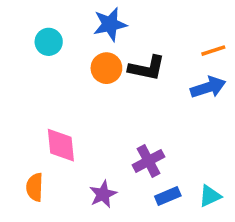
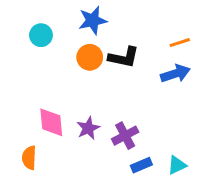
purple star: (103, 194) -> (88, 128), moved

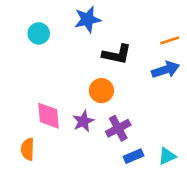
orange circle: (90, 57) -> (101, 91), moved

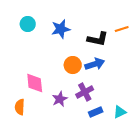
blue star: (88, 19) -> (61, 29), moved
black L-shape: (117, 54) -> (98, 39), moved
blue arrow: (166, 70) -> (95, 64), moved
purple star: (83, 121) -> (60, 99), moved

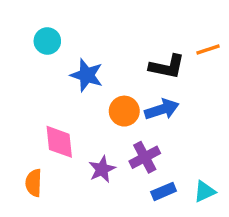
blue star: (61, 29) -> (87, 75), moved, turned 30

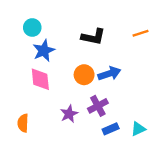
black L-shape: (167, 67) -> (93, 37), moved
blue star: (87, 75) -> (44, 51), moved, turned 30
pink diamond: (59, 142) -> (40, 79), moved

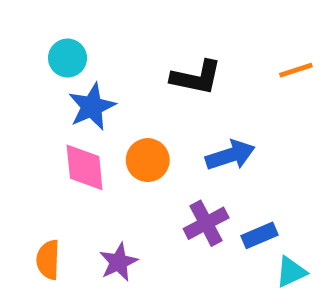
orange circle: (84, 75) -> (148, 160), moved
purple star: (69, 114) -> (119, 262), moved
blue rectangle: (111, 129) -> (259, 235), moved

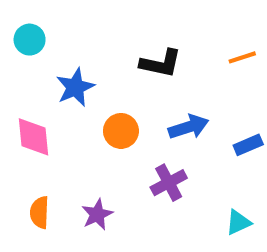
cyan circle: (68, 58) -> (30, 40), moved
pink diamond: (85, 167) -> (34, 137), moved
blue rectangle: (259, 235) -> (248, 145), moved

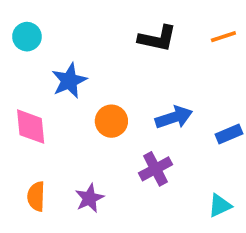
orange line: (242, 57) -> (223, 37), moved
black L-shape: (161, 63) -> (157, 38), moved

